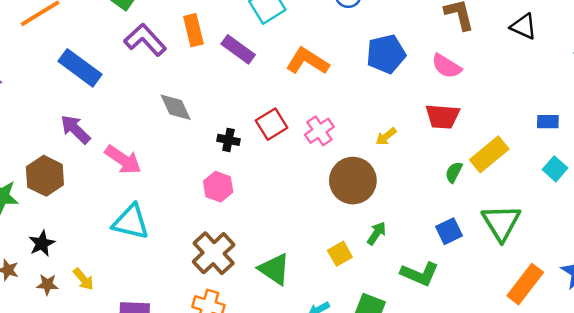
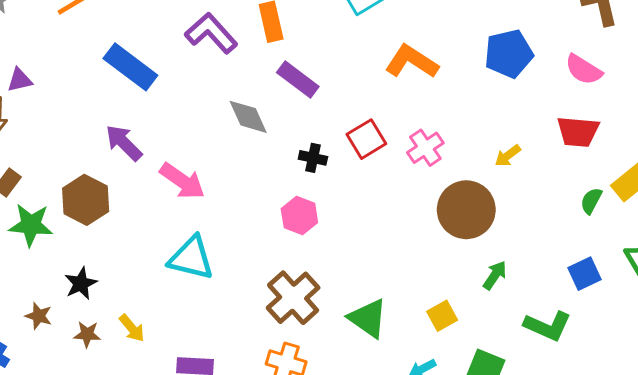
purple rectangle: (238, 49) -> (298, 80), moved
yellow square: (340, 254) -> (442, 316), moved

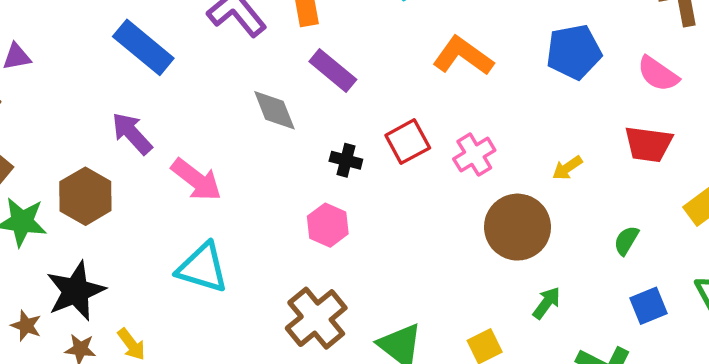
green semicircle: (591, 201) -> (626, 241), moved
black star: (81, 283) -> (76, 291), size x1.6

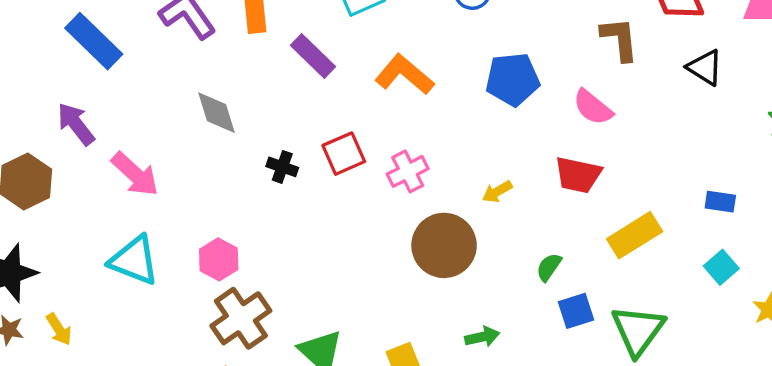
purple rectangle: (333, 70) -> (313, 56), moved
pink hexagon: (328, 225) -> (219, 259), moved
green arrow: (547, 303) -> (482, 337), moved, turned 36
blue square: (648, 306) -> (576, 311), moved

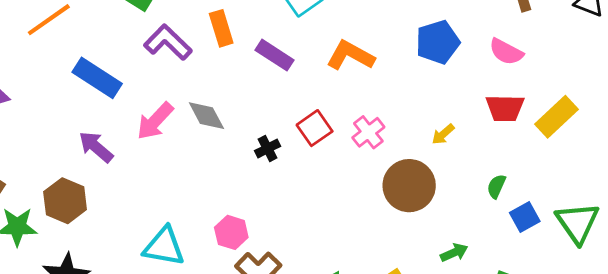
black cross: (282, 167) -> (268, 149), turned -35
pink arrow: (135, 174) -> (155, 121), moved, turned 102
yellow rectangle: (635, 235) -> (556, 117), moved

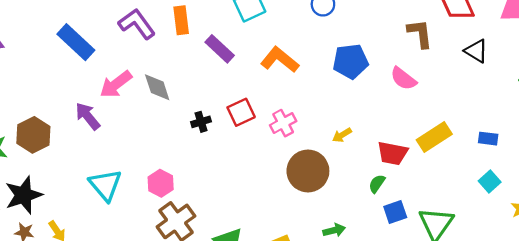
red trapezoid: (505, 108) -> (393, 153), moved
purple arrow: (96, 147) -> (88, 116), moved
cyan triangle: (164, 247) -> (105, 185), turned 30

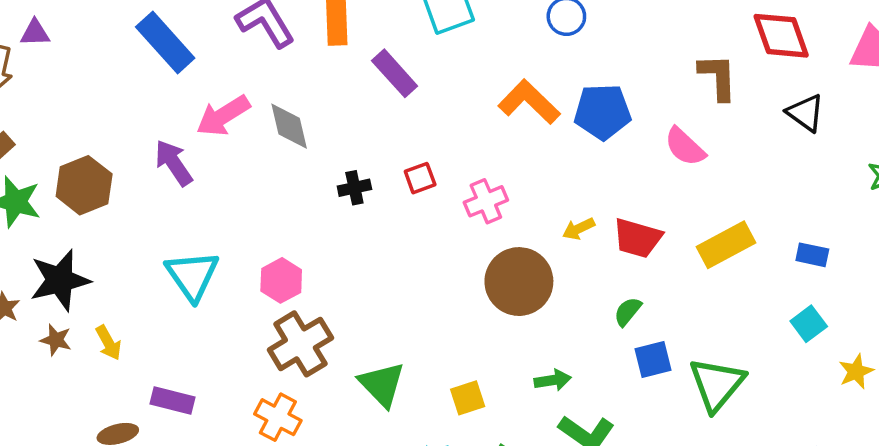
orange L-shape: (280, 60) -> (529, 102), moved
red square: (241, 112) -> (420, 178), size x0.7
red trapezoid: (393, 153) -> (637, 238), moved

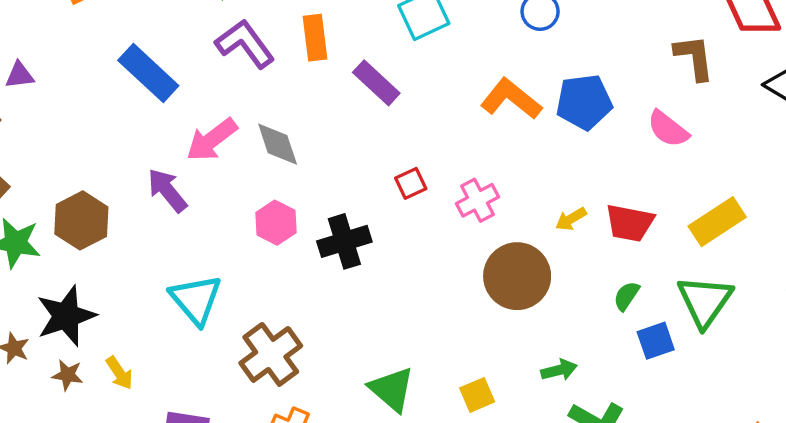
black cross: (354, 188) -> (344, 241), moved, size x1.6
pink hexagon: (281, 280) -> (276, 223), moved
brown cross: (300, 344) -> (271, 354), moved
green triangle: (717, 384) -> (705, 301), moved

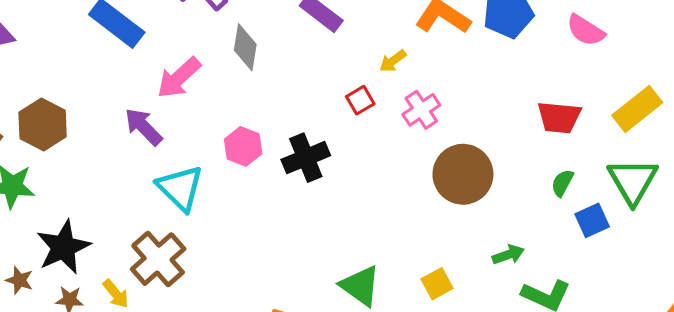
gray diamond: (278, 144) -> (245, 47), moved, turned 33
yellow arrow: (571, 219) -> (393, 61), moved
brown hexagon: (81, 220) -> (43, 124), moved
cyan triangle: (196, 299) -> (180, 188), moved
brown cross: (271, 354) -> (158, 259), moved

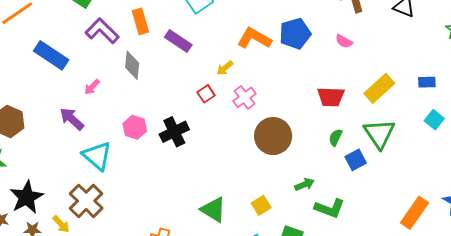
pink semicircle: (586, 30) -> (344, 41), size x0.7
pink arrow: (179, 78) -> (92, 87), size x0.6

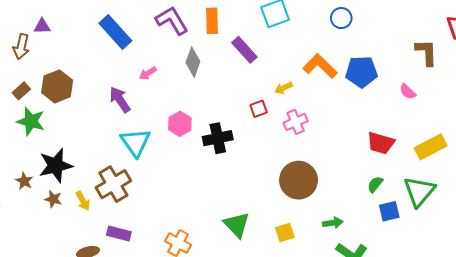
brown circle: (273, 136) -> (299, 180), moved

